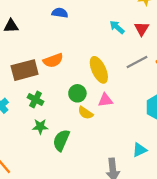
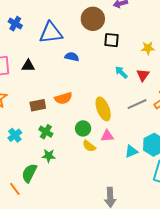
brown rectangle: (25, 70) -> (38, 105), size x0.7
green semicircle: (61, 140) -> (29, 173), moved
cyan triangle: (140, 150) -> (131, 151), moved

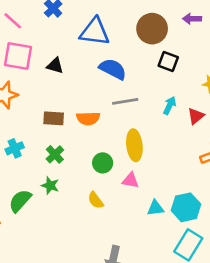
blue semicircle: (72, 57) -> (113, 69), size x1.5
cyan arrow: (121, 72) -> (170, 105), turned 56
gray line: (137, 104) -> (125, 101), moved
yellow semicircle: (89, 146) -> (96, 200), moved

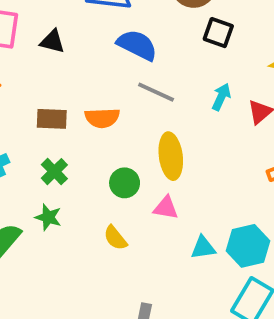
gray line: (125, 101) -> (156, 92), turned 35

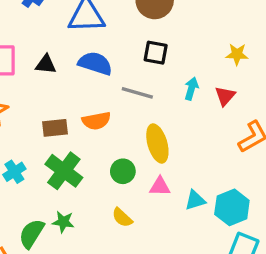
black square: (218, 33) -> (156, 53), moved
blue semicircle: (137, 45) -> (95, 63), moved
green cross: (54, 172) -> (64, 171), size x1.6
green star: (48, 217) -> (63, 222), moved
cyan triangle: (203, 248) -> (195, 200), moved

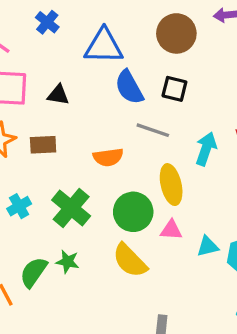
blue semicircle: (95, 63) -> (129, 87), moved, turned -140
cyan arrow: (191, 89) -> (206, 149), moved, size x1.4
brown rectangle: (55, 128) -> (43, 145), moved
green circle: (123, 171) -> (133, 212), size x1.5
yellow semicircle: (122, 218) -> (130, 260), size x1.6

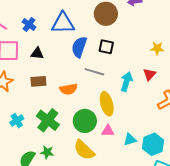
blue cross: (47, 22) -> (29, 24), moved
blue semicircle: (129, 87) -> (79, 47), turned 50
brown rectangle: (43, 145) -> (38, 81), moved

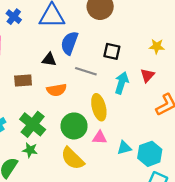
black square: (106, 47) -> (112, 51), moved
black triangle: (37, 53) -> (49, 60), moved
green star: (47, 152) -> (30, 150), moved

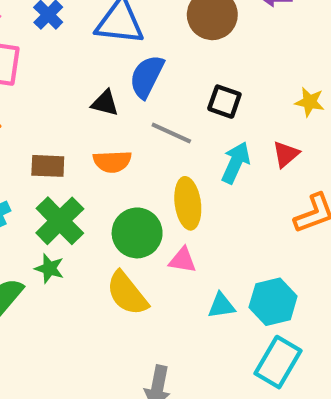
brown rectangle: (23, 81) -> (48, 166), moved
cyan triangle: (124, 148) -> (221, 306), moved

